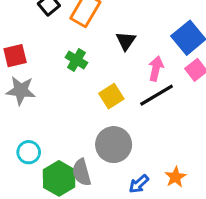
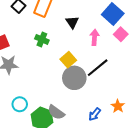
black line: (157, 95) -> (98, 68), moved
gray circle: (114, 145) -> (74, 78), moved
gray semicircle: (82, 172) -> (56, 112), turned -30

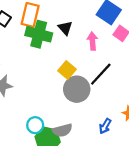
green cross: (42, 39) -> (39, 34), moved, size x1.6
cyan circle: (20, 104) -> (35, 125), moved
gray semicircle: (56, 112) -> (62, 130), turned -42

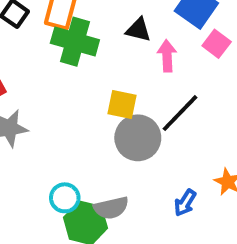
black triangle: (65, 28) -> (138, 30), moved, turned -35
yellow square: (67, 70) -> (122, 104), turned -30

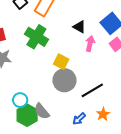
green cross: (75, 42) -> (36, 37), moved
black line: (180, 113) -> (92, 90), moved
gray semicircle: (111, 208) -> (42, 111), turned 48

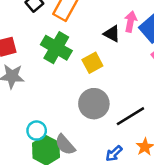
pink arrow: (90, 44) -> (131, 22), moved
yellow square: (61, 62) -> (92, 63), moved, turned 35

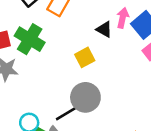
green cross: (56, 48) -> (30, 39), moved
black line: (130, 116) -> (69, 112), moved

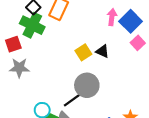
black triangle: (104, 29) -> (103, 51), moved
green cross: (30, 39) -> (32, 25), moved

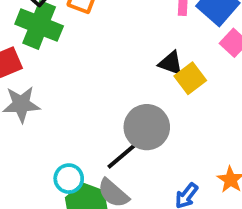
yellow square: (83, 52) -> (190, 78), moved

